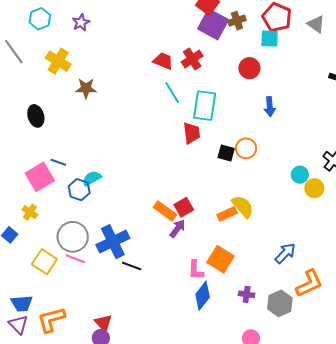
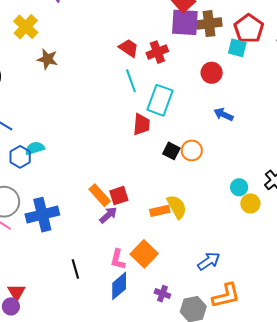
brown cross: (237, 21) -> (209, 24), size x1.4
purple square: (213, 24) -> (185, 22), turned -36
blue arrow: (270, 107) -> (223, 114), turned 108
black line: (132, 266) -> (75, 269), moved, turned 42

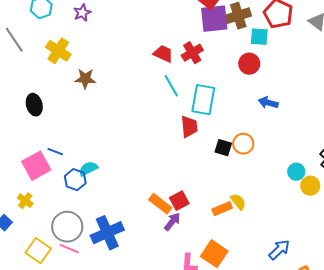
cyan square: (237, 48) -> (259, 37), moved
yellow semicircle: (177, 207) -> (238, 202), size x0.7

